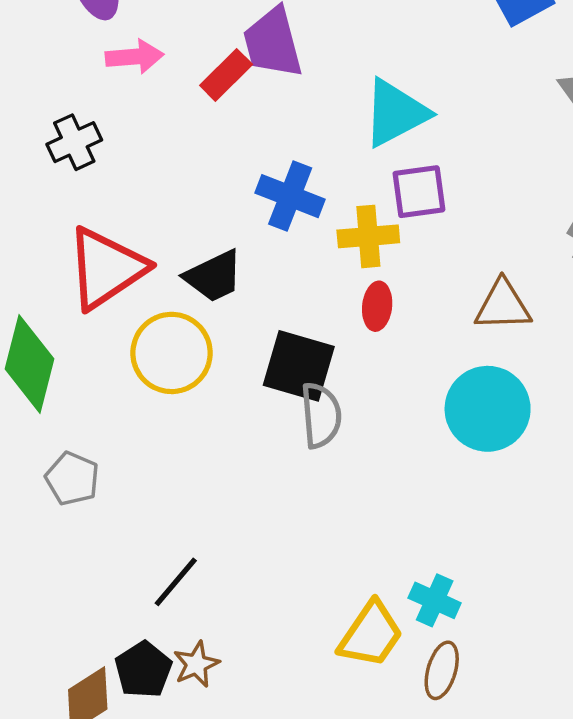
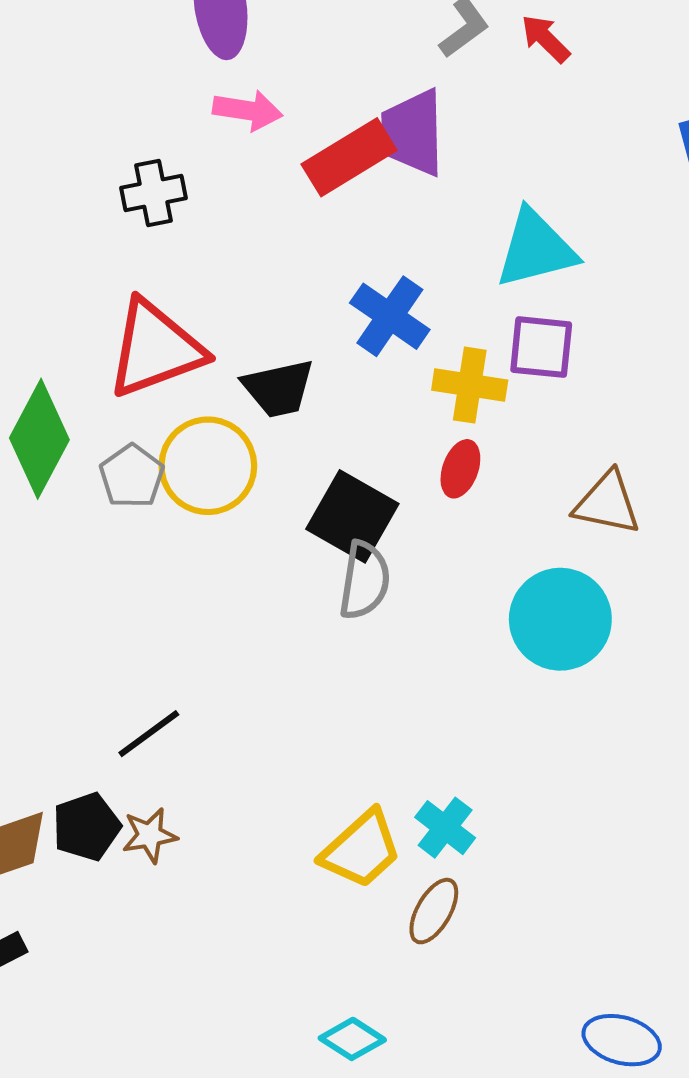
red rectangle: (226, 75) -> (349, 157), size x1.4
gray pentagon: (72, 479) -> (132, 476), moved

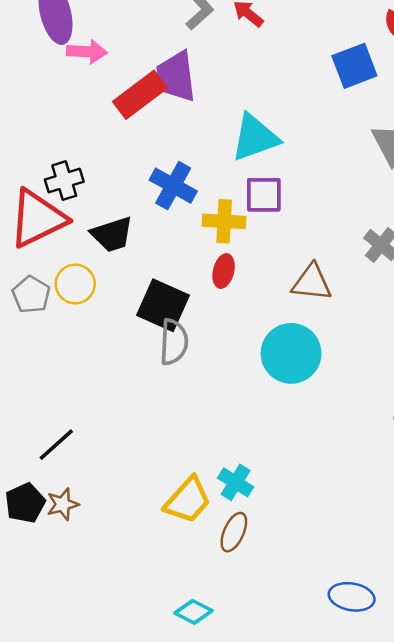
pink arrow: (248, 110) -> (87, 52), moved
black cross: (153, 193) -> (64, 181), moved
yellow circle: (208, 466) -> (75, 284), size x0.7

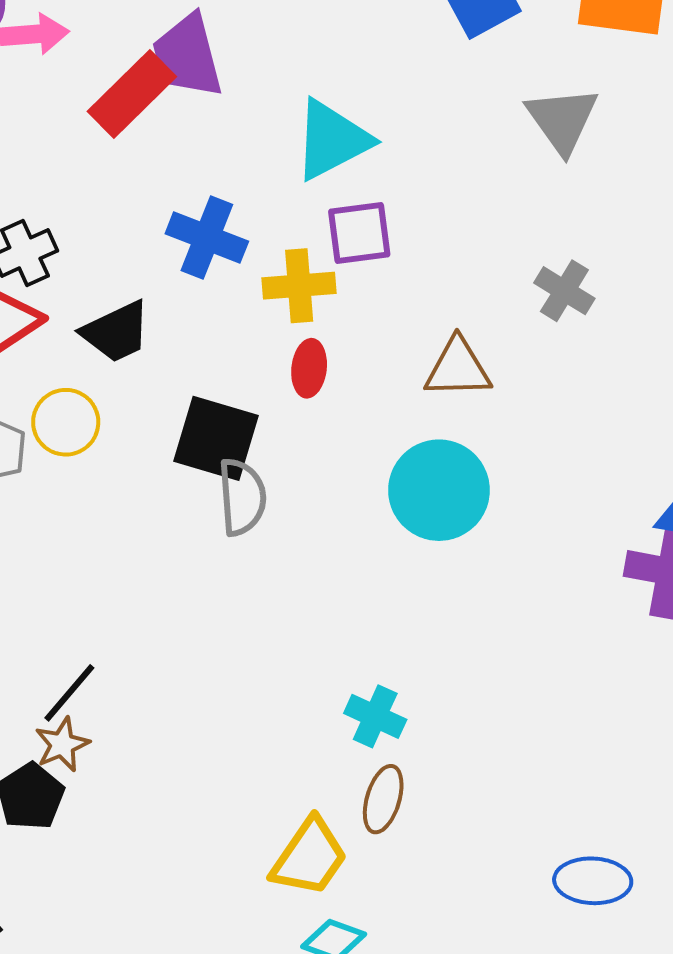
yellow trapezoid: (188, 500) -> (309, 857), moved
brown star: (63, 504) -> (62, 744), moved

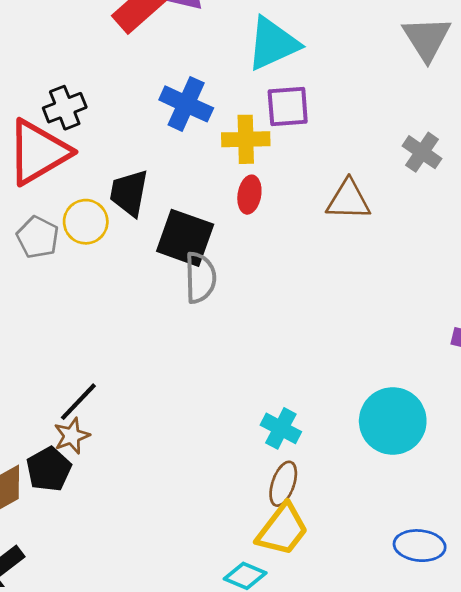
black trapezoid: (116, 332) -> (129, 193), moved, turned 123
cyan circle: (439, 490) -> (393, 421), moved
yellow trapezoid: (309, 857) -> (282, 530), moved

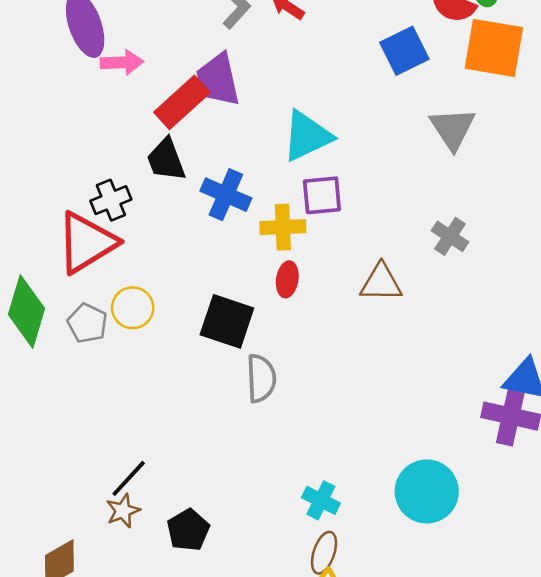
black trapezoid: (129, 193) -> (166, 160), moved, turned -30
gray semicircle: (200, 278) -> (261, 378), moved
black pentagon: (49, 469) -> (188, 530), moved

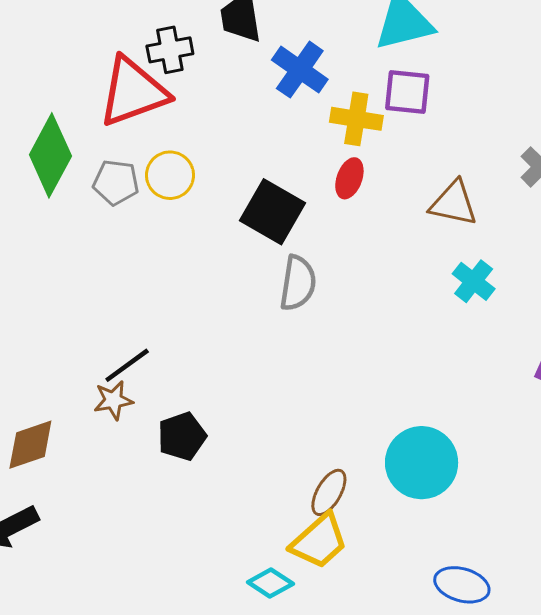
gray pentagon: (87, 323) -> (116, 182), turned -30
cyan circle: (427, 491) -> (422, 463), moved
cyan cross: (321, 500) -> (474, 281), moved

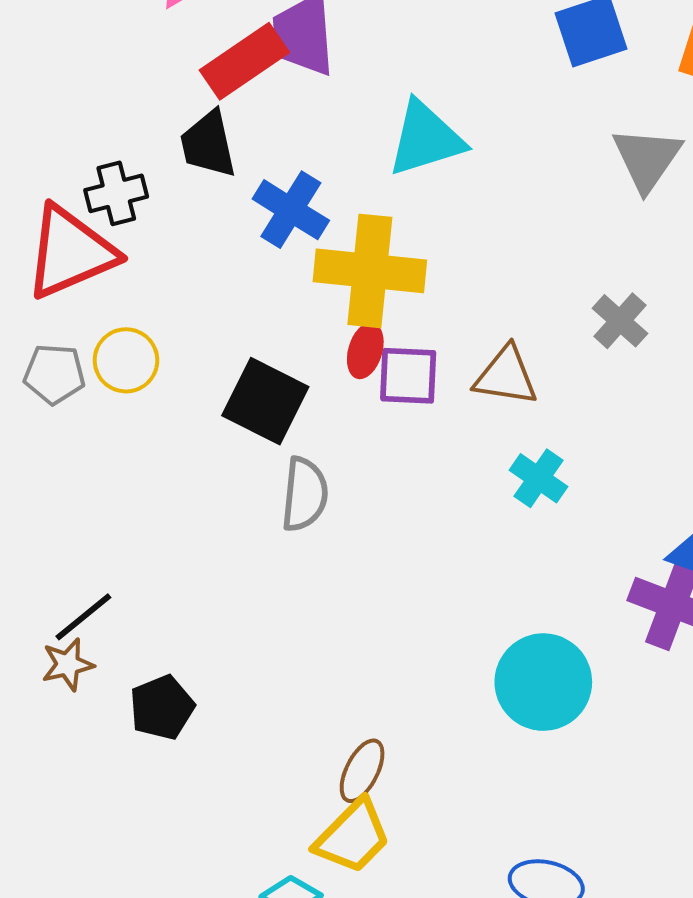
purple square: (407, 92) -> (408, 376), moved
yellow cross: (356, 119) -> (370, 271), size x1.6
cyan circle: (422, 463) -> (543, 682), moved

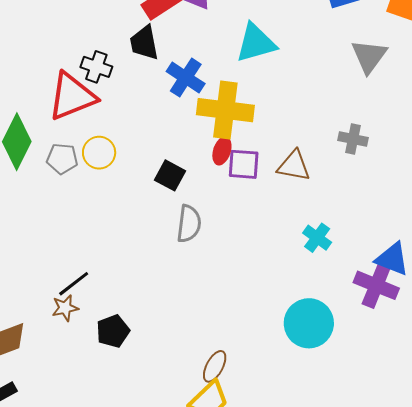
black cross: (116, 193) -> (96, 67), turned 32
gray cross: (620, 321) -> (353, 139), turned -32
black square: (265, 401) -> (170, 175), size x0.7
cyan cross: (539, 478) -> (317, 238), moved

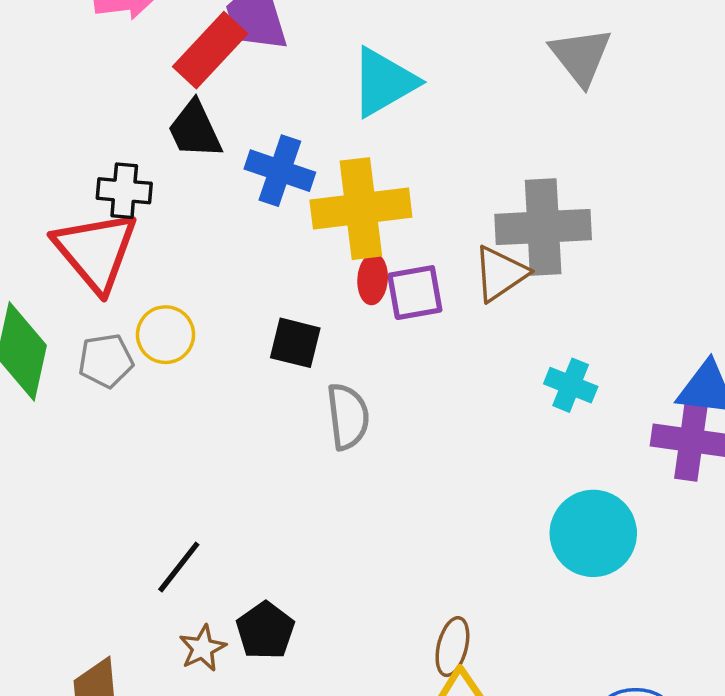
red triangle: (72, 96) -> (96, 251), turned -34
gray cross: (353, 139) -> (543, 227), moved, size x1.8
brown triangle: (294, 166) -> (500, 273), turned -30
brown star: (65, 308) -> (203, 648), moved

